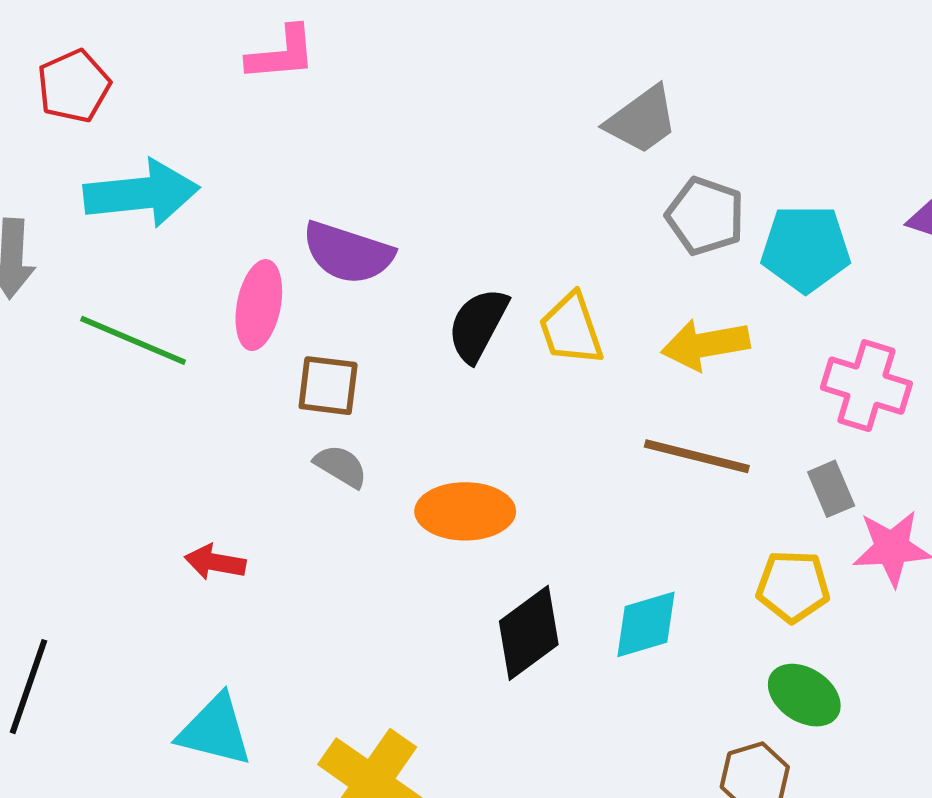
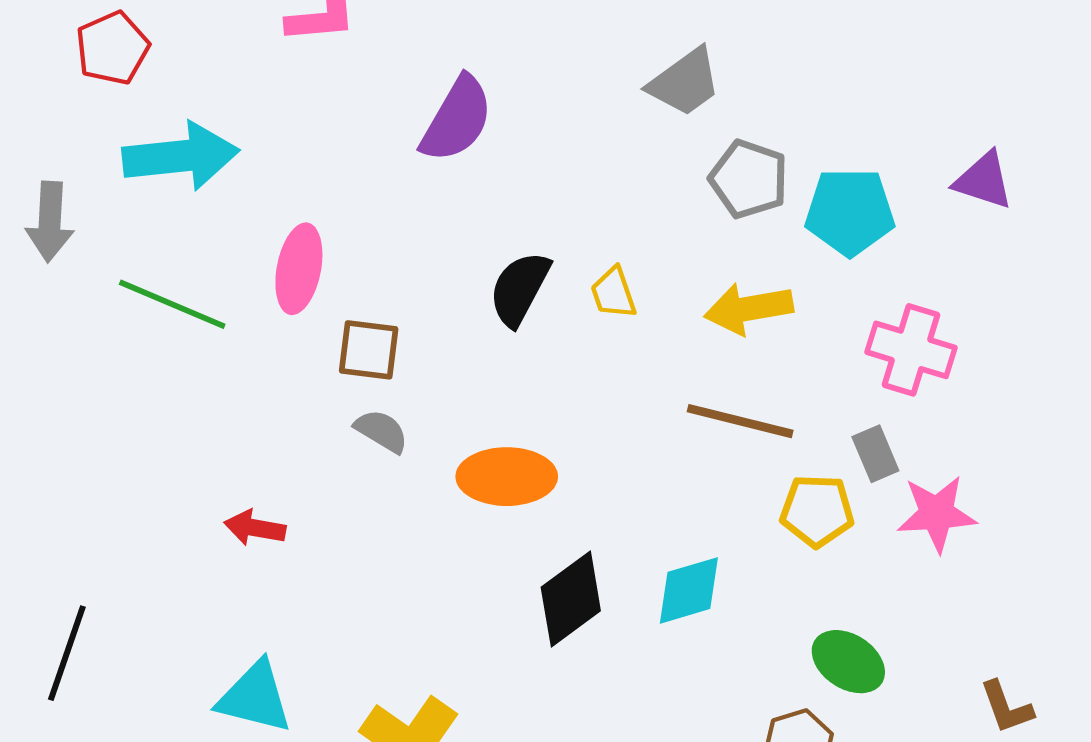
purple semicircle: (348, 253) -> (457, 119), moved, turned -78
yellow trapezoid: (571, 329) -> (613, 293), size x0.7
yellow pentagon: (793, 586) -> (817, 511), moved

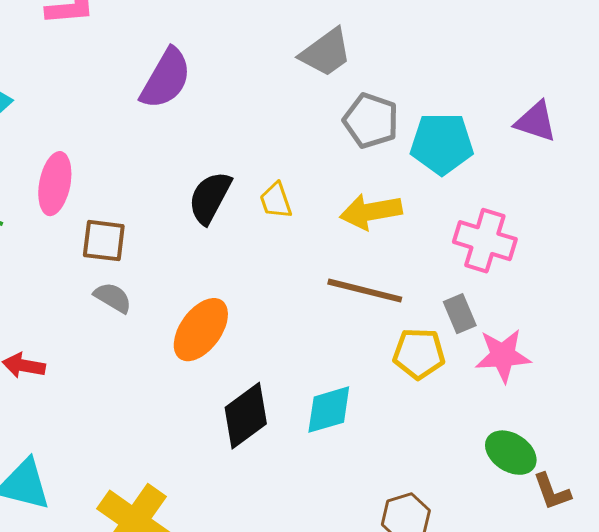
orange ellipse: (507, 477) -> (201, 330), turned -54
green ellipse: (848, 662) -> (511, 453), moved

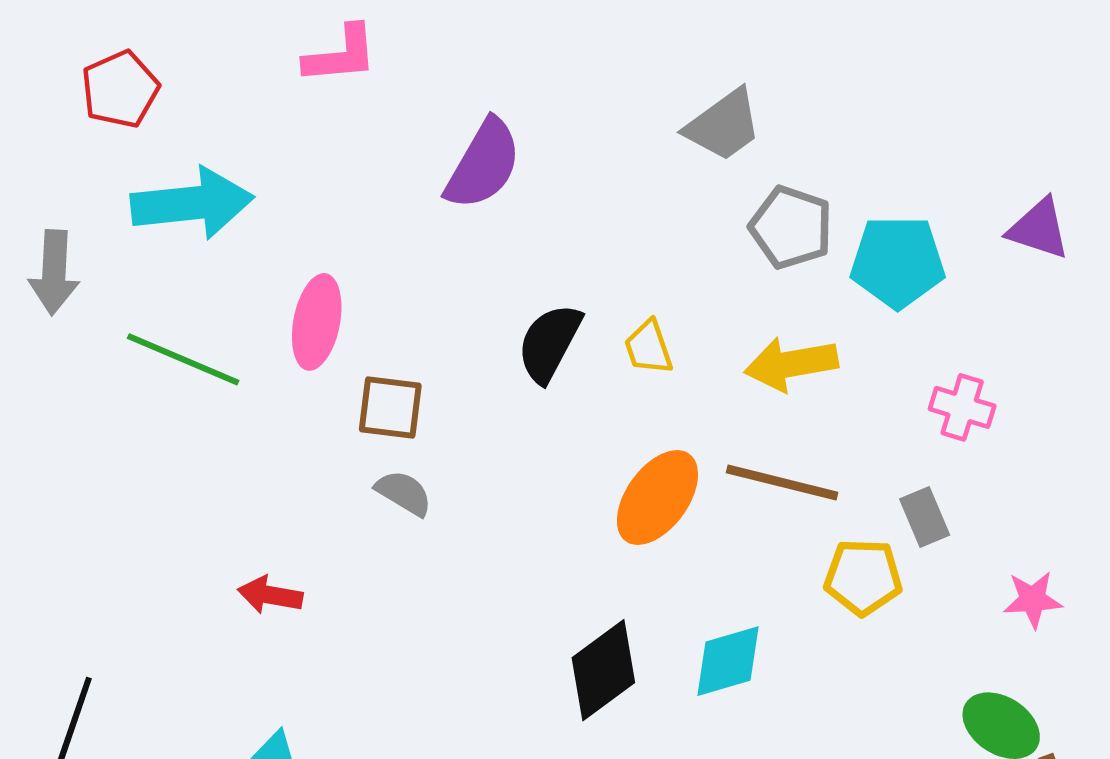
pink cross: (485, 241) -> (962, 407), size x0.7
orange ellipse: (201, 330) -> (657, 498), moved
pink star: (503, 356) -> (1033, 600), moved, size x0.7

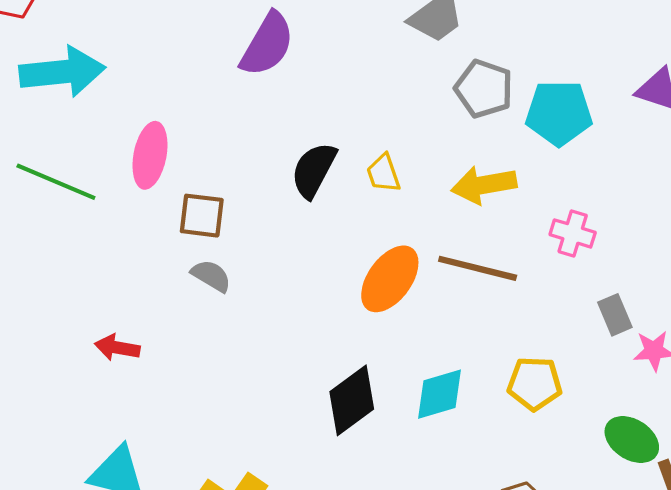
pink cross: (962, 407) -> (573, 233), moved
gray rectangle: (925, 517) -> (615, 315), moved
yellow pentagon: (863, 577) -> (535, 384), moved

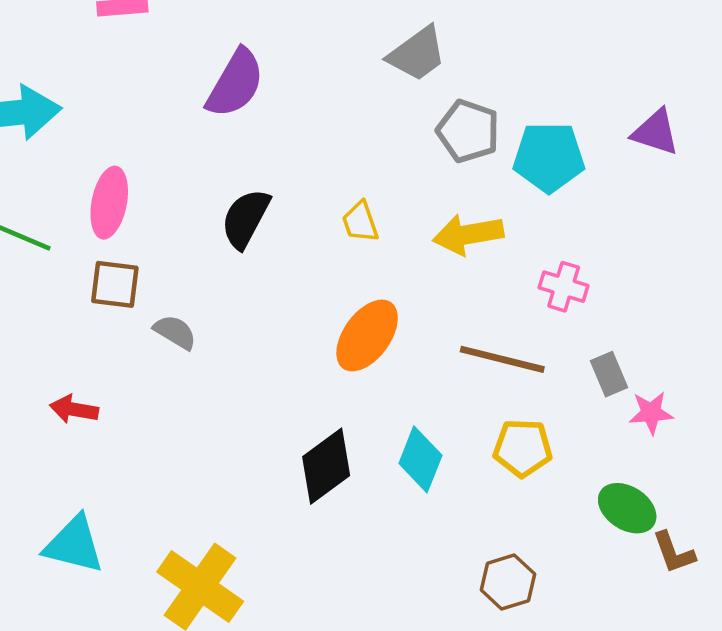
black semicircle: (314, 170) -> (246, 219), moved
brown square: (202, 216) -> (115, 284), moved
brown line: (478, 268) -> (502, 359), moved
cyan diamond: (439, 394) -> (420, 459), turned -52

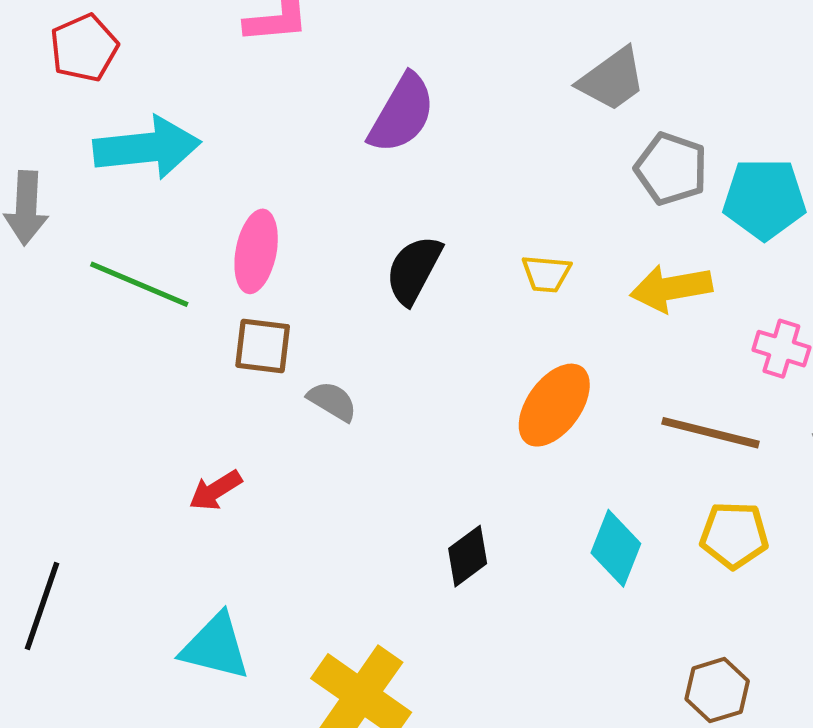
yellow trapezoid: (360, 222) -> (546, 274), turned -66
red arrow: (74, 409) -> (215, 490), turned -42
black diamond: (326, 466) -> (468, 556), moved, size x0.7

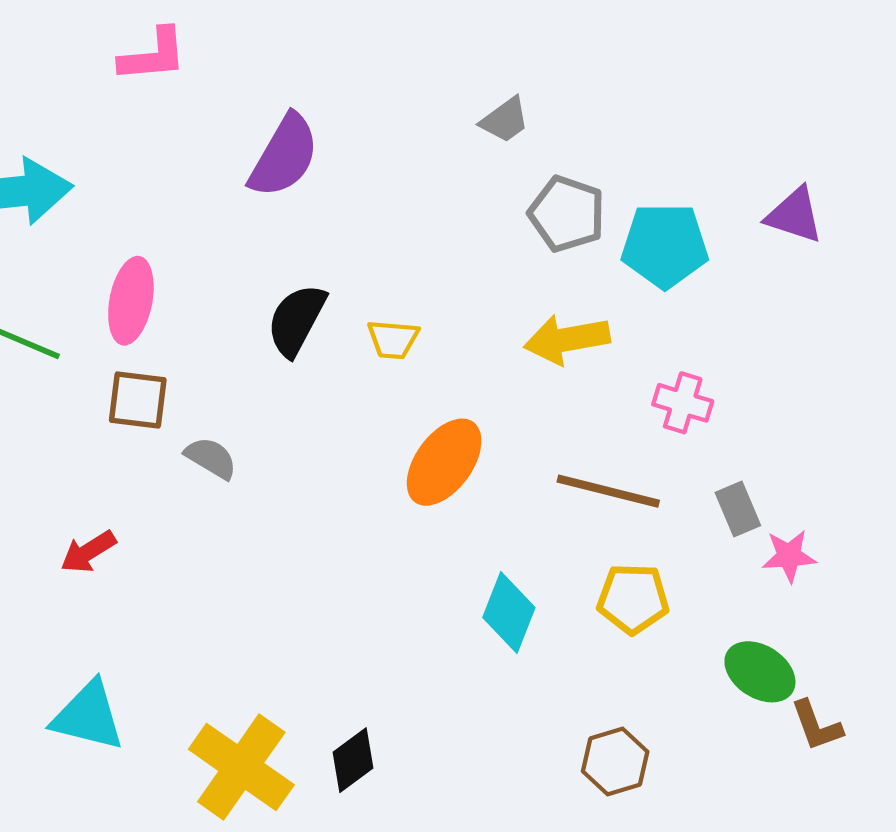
gray trapezoid: (612, 79) -> (505, 120), size x0.7
yellow trapezoid: (546, 274) -> (393, 339), moved
black diamond: (468, 556) -> (353, 760), moved

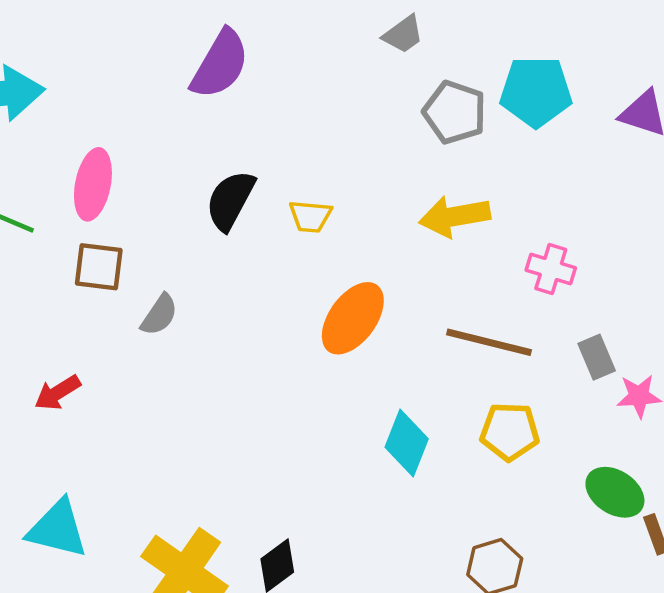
cyan pentagon: (665, 246) -> (536, 92), moved
gray semicircle: (211, 458) -> (159, 315), turned 93

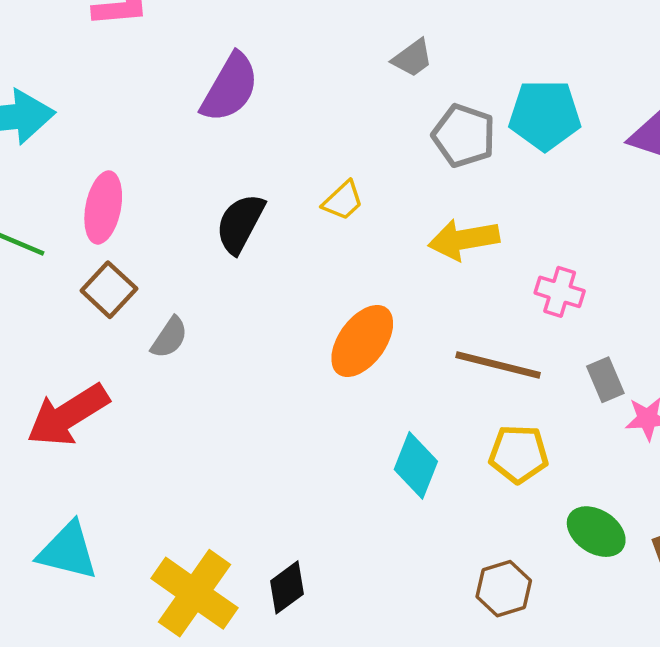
yellow trapezoid: (310, 216) -> (343, 201), moved, turned -48
brown square: (99, 267) -> (109, 290), turned 36
red arrow: (57, 393) -> (68, 415), size x1.8
green ellipse: (615, 492) -> (596, 532), moved

